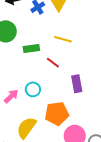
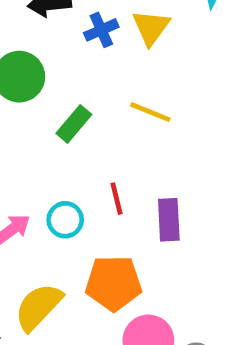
green rectangle: (31, 48) -> (74, 124), turned -49
red line: (53, 63) -> (117, 199), moved, turned 32

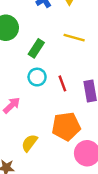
cyan circle: (65, 220) -> (37, 77), moved
yellow semicircle: (38, 307) -> (29, 143), size x0.7

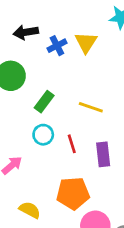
yellow line: (74, 38) -> (91, 107), moved
yellow semicircle: (29, 143) -> (30, 210), turned 78

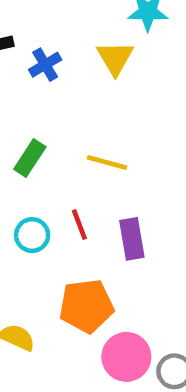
yellow triangle: (86, 42) -> (115, 58), moved
cyan circle: (43, 135) -> (32, 235), moved

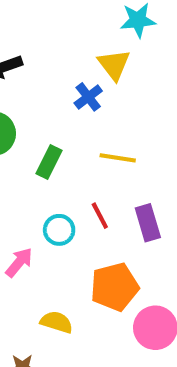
blue cross: (45, 65) -> (88, 97), moved

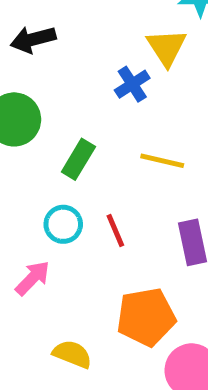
red line: (100, 216) -> (115, 231), moved
cyan circle: (59, 230) -> (63, 224), moved

